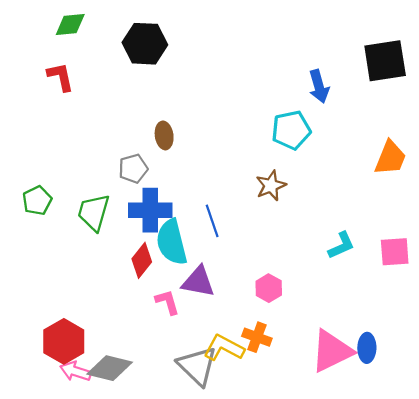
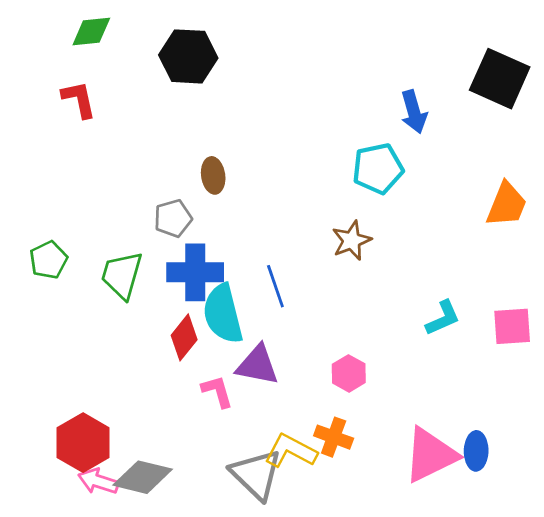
black square: (385, 61) -> (500, 79), turned 33

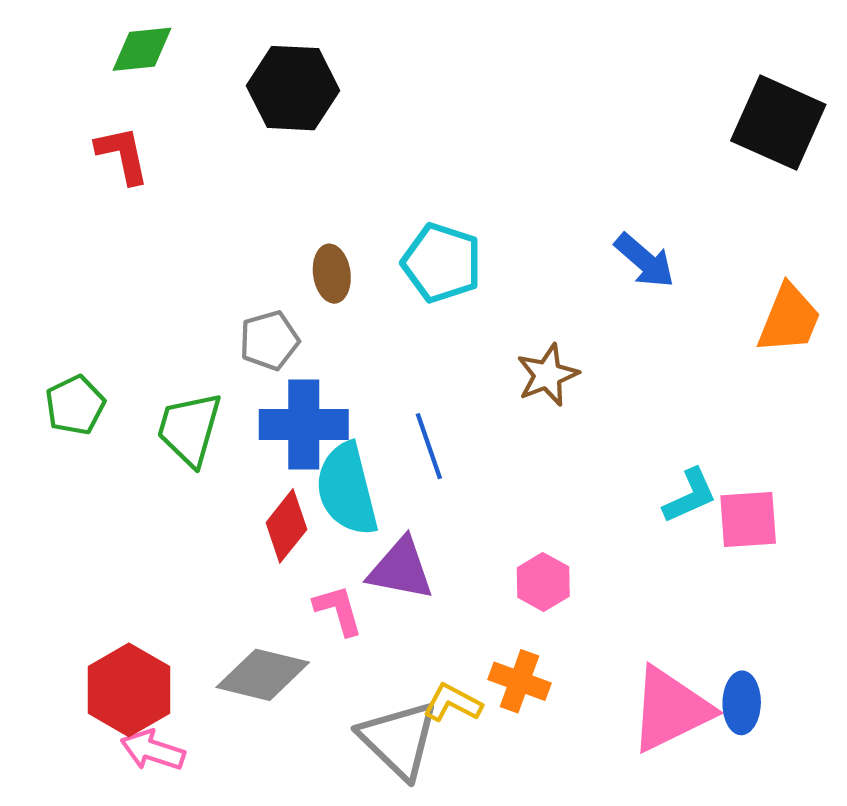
blue arrow: (414, 112) -> (645, 261), moved, turned -33
cyan pentagon: (378, 169) -> (442, 263), moved, turned 30
pink square: (512, 326) -> (748, 519), moved
yellow L-shape: (291, 451) -> (453, 703), size x0.7
gray diamond: (143, 477) -> (263, 675), moved

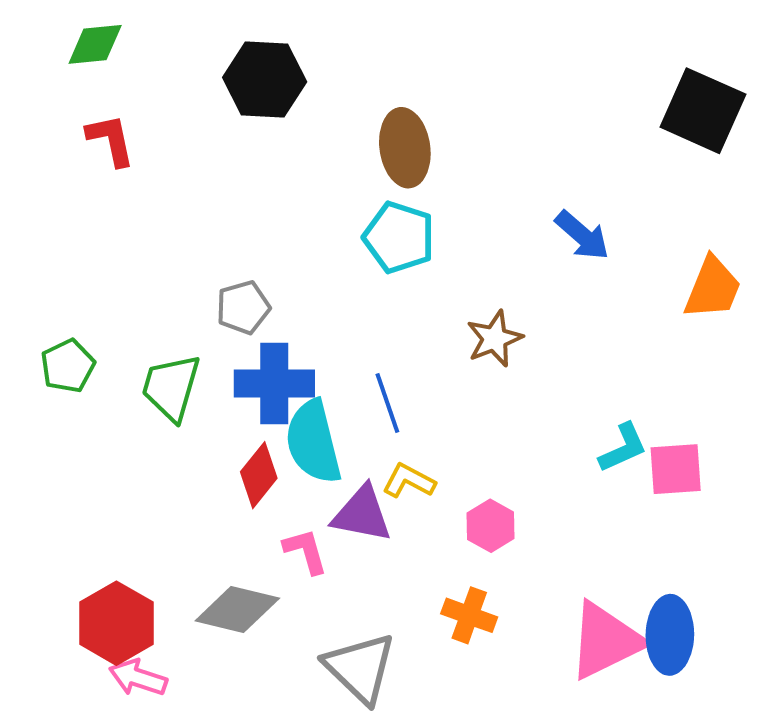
green diamond: (142, 49) -> (95, 44), moved
brown ellipse: (332, 274) -> (405, 148), moved, size x1.5
yellow L-shape: (453, 703) -> (409, 481), moved
blue ellipse: (742, 703) -> (670, 635), size x1.4

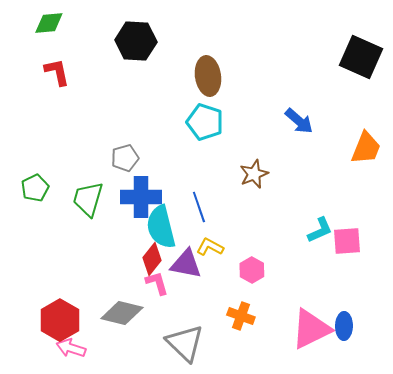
red diamond: (259, 475) -> (152, 259), moved
blue ellipse: (670, 635) -> (344, 326), size x0.7

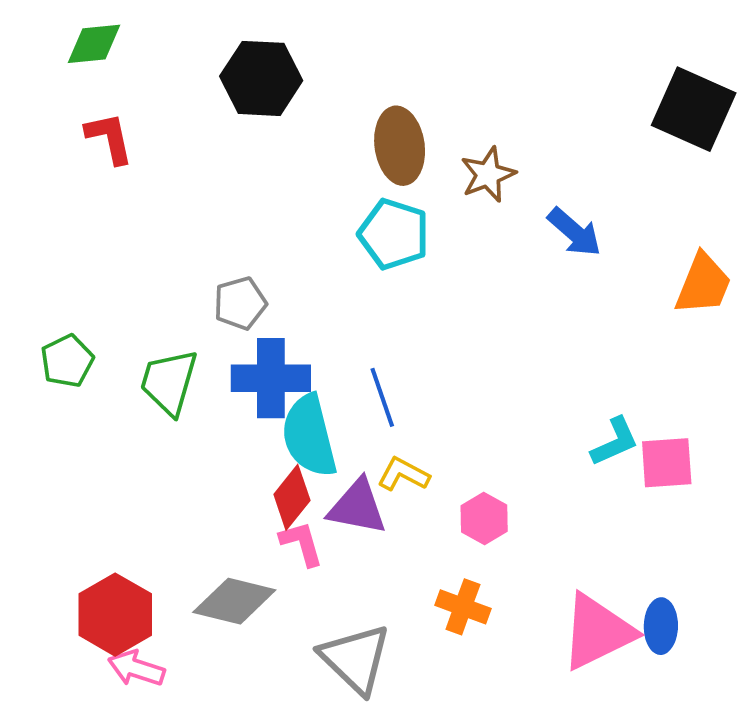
brown star: (254, 174) -> (488, 175), moved

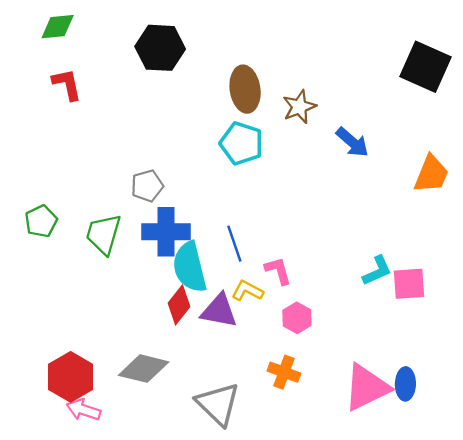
pink L-shape: (302, 543) -> (278, 271), moved

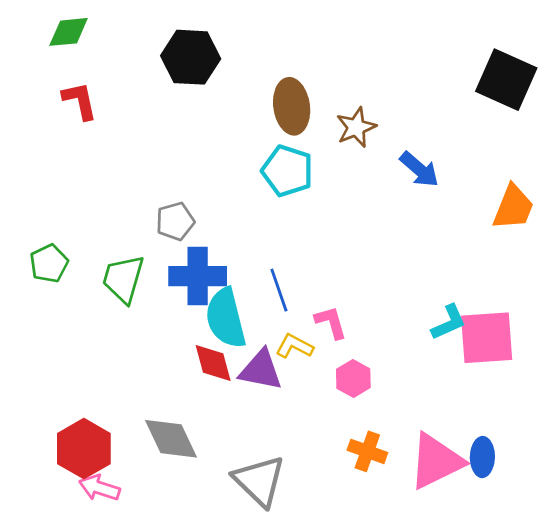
pink square: (409, 284) -> (487, 338), size x1.4
red diamond: (179, 305) -> (213, 363), turned -54
gray diamond: (144, 369) -> (171, 439), turned 51
orange cross: (284, 372) -> (367, 451), moved

